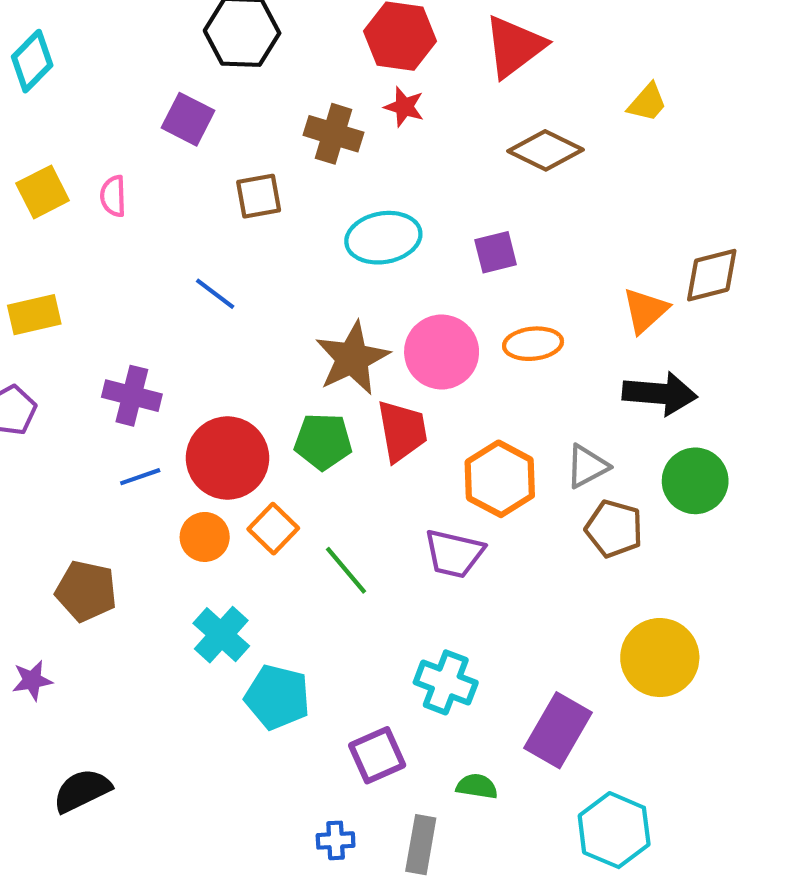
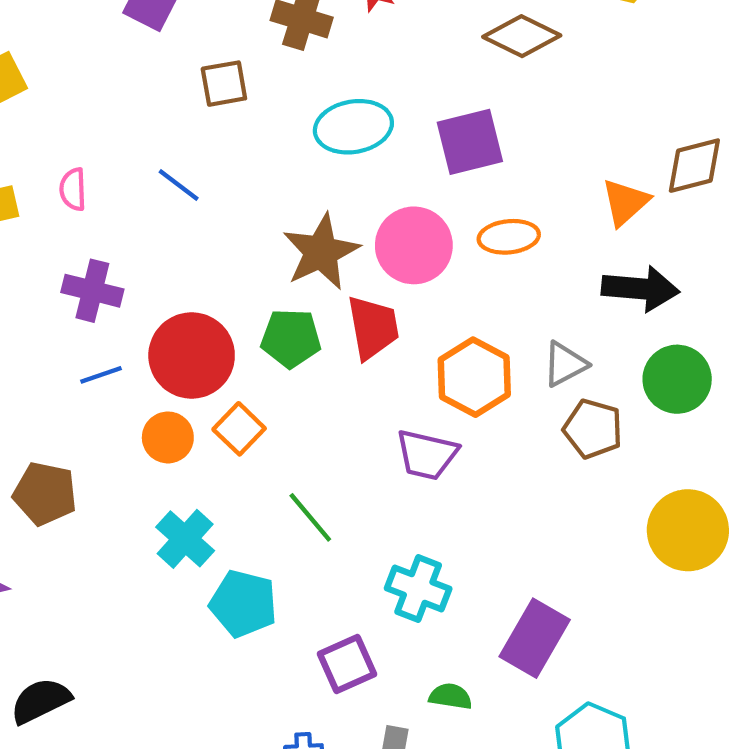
pink semicircle: (113, 196) -> (73, 189), moved
purple square: (496, 252) -> (470, 142), size x1.5
green line: (346, 570) -> (310, 517), moved
yellow circle: (660, 658) -> (688, 530), moved

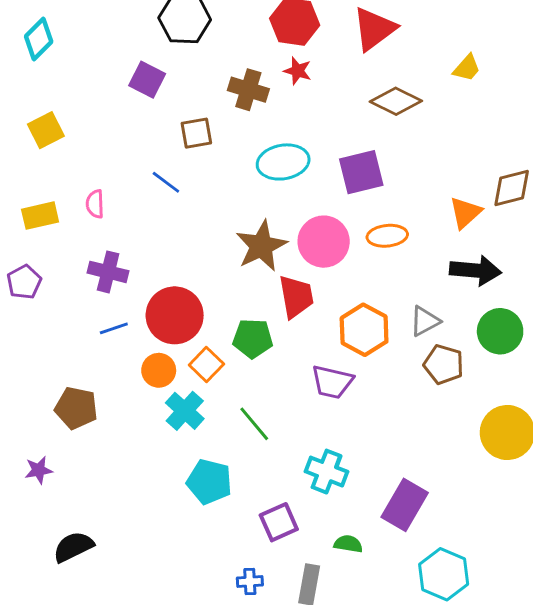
blue line: (179, 185) -> (166, 182), moved
green pentagon: (291, 338) -> (253, 338), moved
cyan cross: (185, 539) -> (185, 411), moved

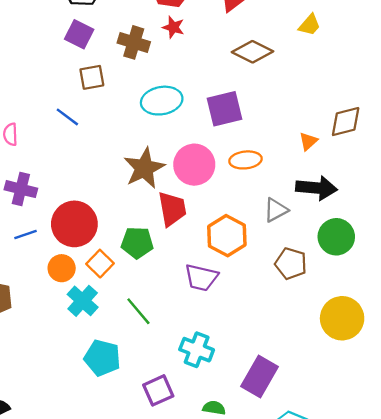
purple square: (147, 80) -> (79, 34), moved
orange triangle: (465, 213) -> (308, 141), size x0.7
gray triangle: (425, 321) -> (276, 210), moved

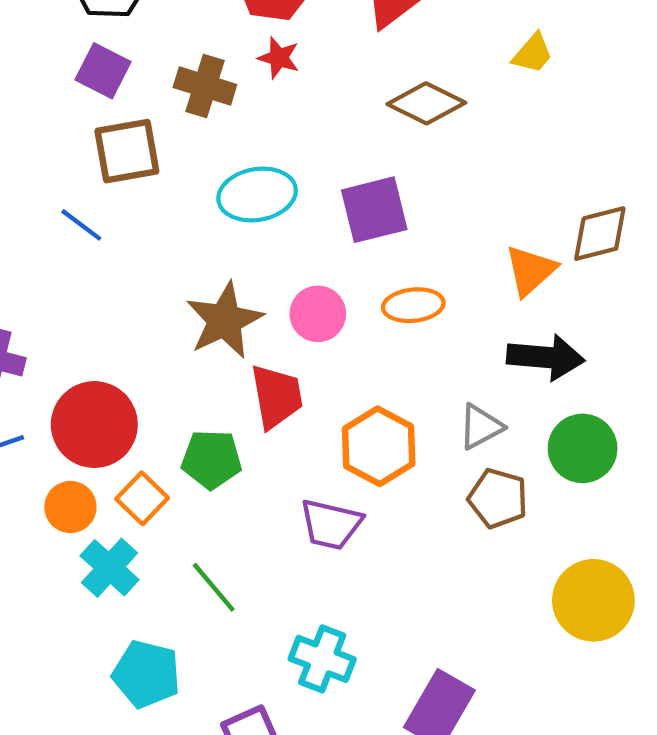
brown square: (92, 77) -> (127, 151), size x1.4
orange triangle: (308, 141) -> (530, 270), size x1.5
pink circle: (194, 165) -> (318, 314), size x0.7
gray triangle: (276, 210) -> (481, 427), moved

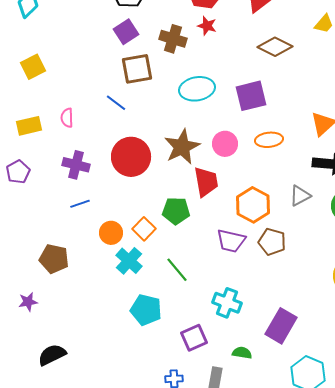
purple square: (103, 71) -> (126, 32), turned 30
red circle: (94, 425) -> (131, 157), moved
brown pentagon: (498, 498) -> (272, 242), moved

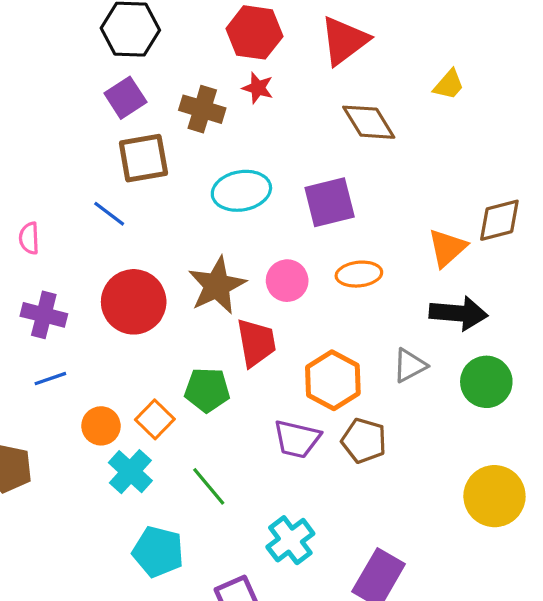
brown diamond: (275, 47) -> (369, 122), turned 32
cyan cross: (227, 303) -> (290, 540), turned 32

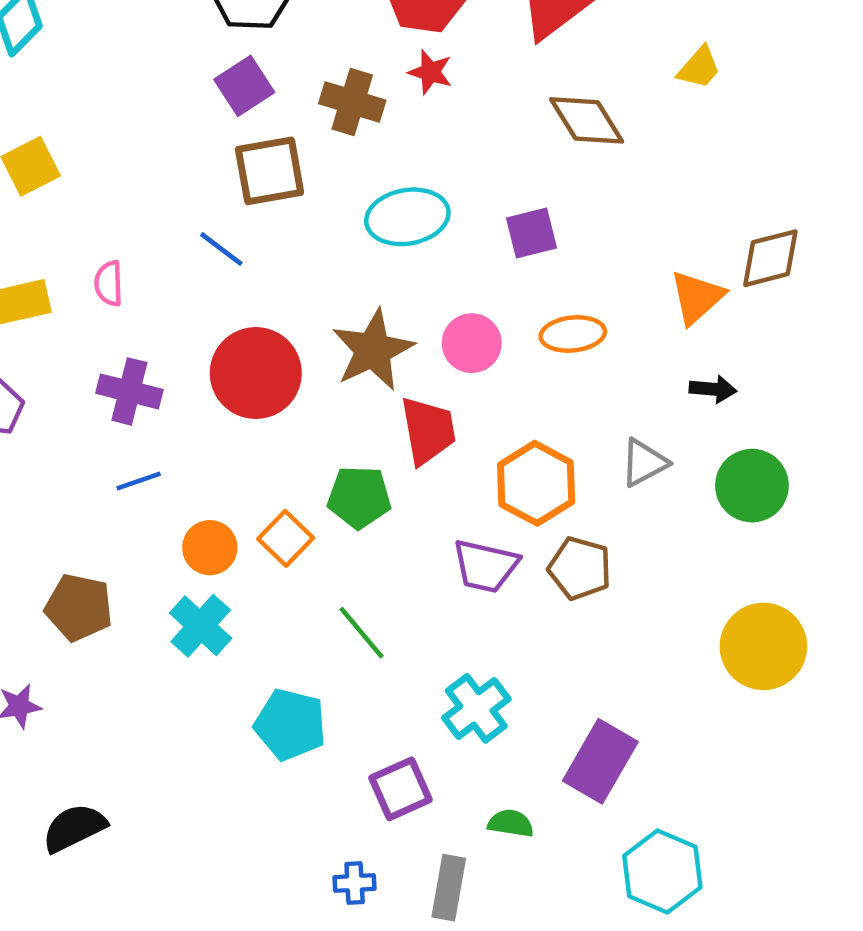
purple square: (330, 202) -> (531, 233), size x0.7
black arrow: (459, 313) -> (713, 389), size x0.6
cyan cross: (130, 472) -> (201, 626), moved

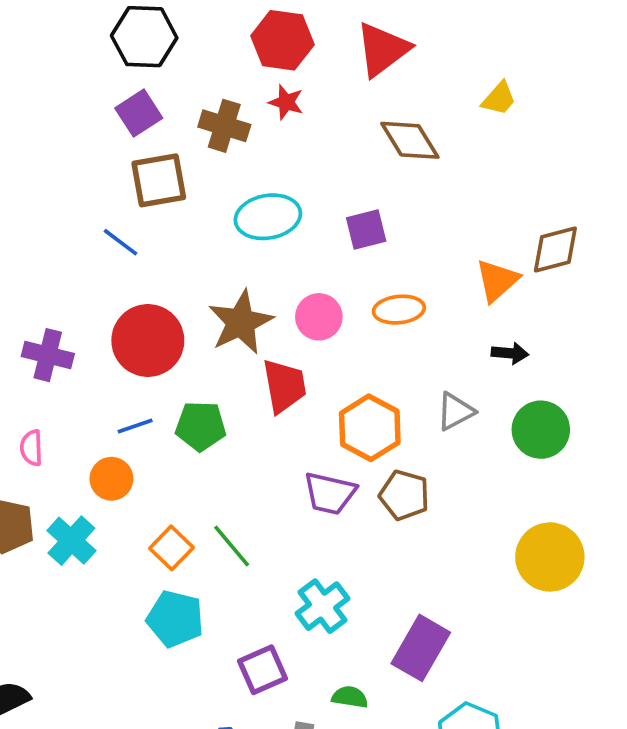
pink semicircle: (109, 283) -> (31, 448), moved
blue line: (139, 481) -> (135, 426), moved
green pentagon: (359, 497) -> (201, 426), moved
orange square: (286, 538) -> (172, 548), moved
cyan cross: (201, 626) -> (71, 541), moved

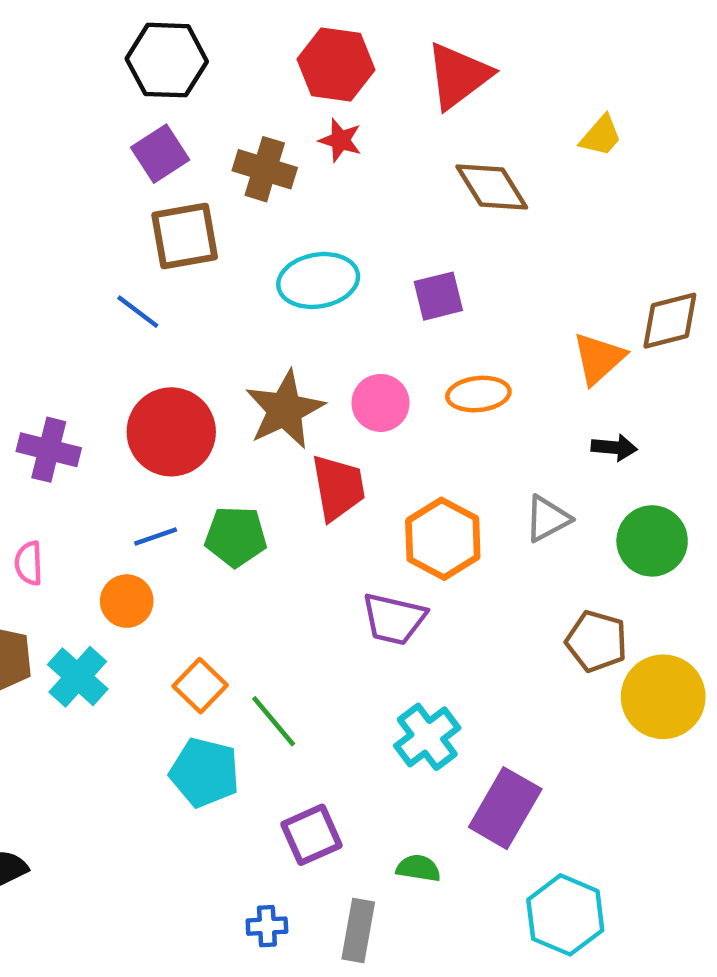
brown pentagon: (404, 495) -> (596, 641), moved
green line: (232, 546) -> (274, 721), moved
cyan cross: (323, 606) -> (427, 737), moved

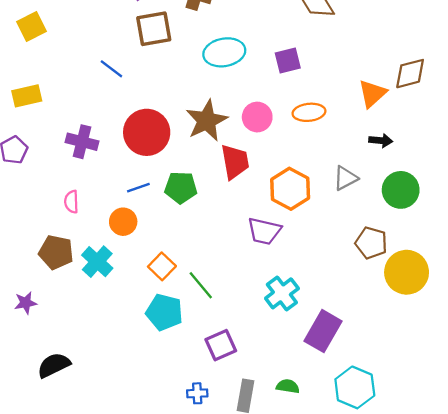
blue line: (138, 312) -> (111, 69), moved
green semicircle: (418, 868) -> (288, 386), moved

